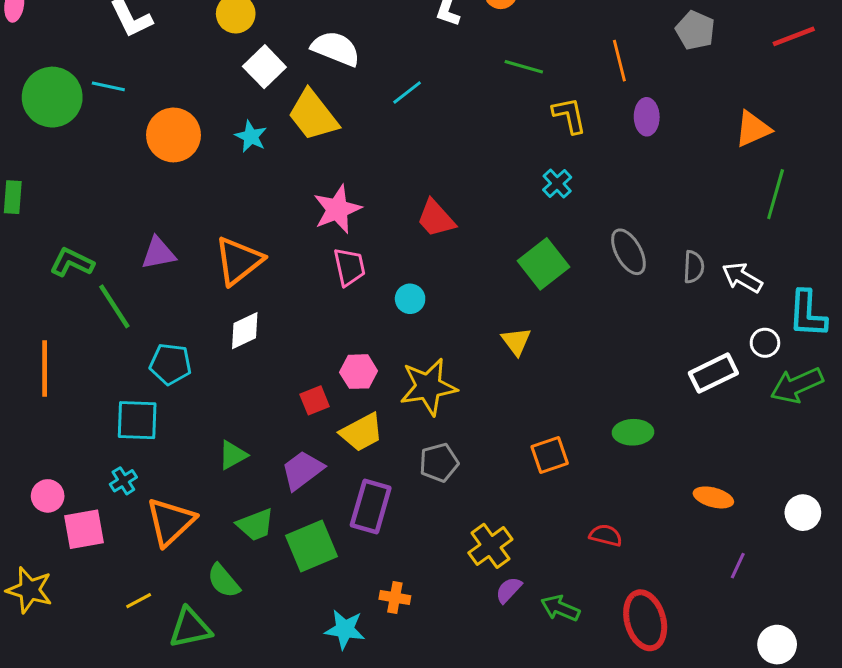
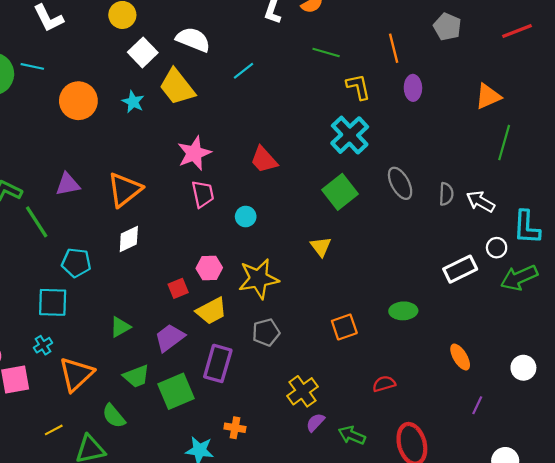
cyan cross: (557, 184) -> (350, 135), size x1.8
orange ellipse: (713, 497) -> (460, 357), turned 44
red semicircle: (606, 535) -> (384, 384), turned -30

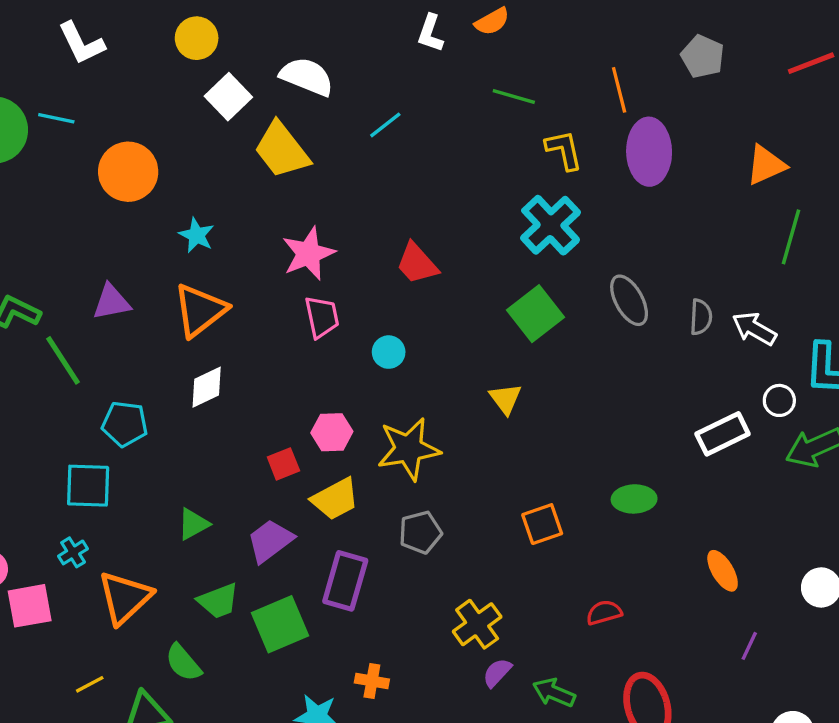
purple ellipse: (413, 88) -> (649, 152), size x1.6
cyan star: (133, 102) -> (197, 235), moved

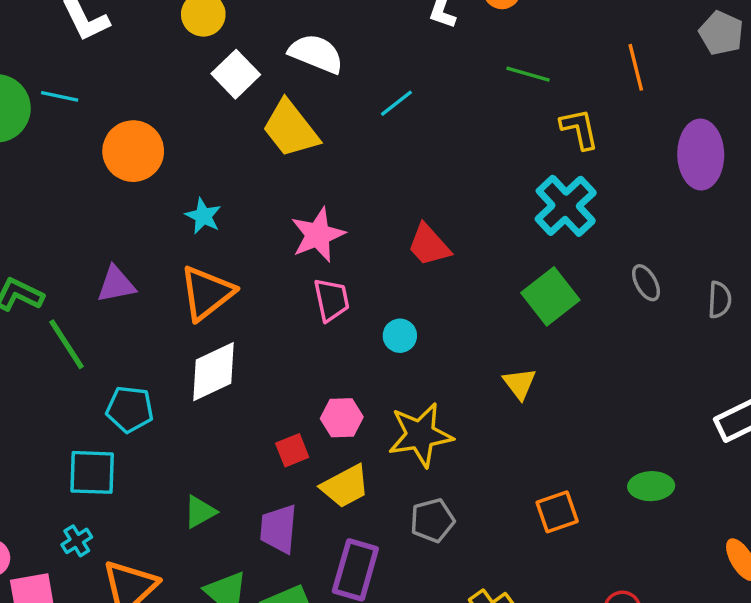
purple ellipse: (649, 152) -> (701, 155), moved
gray ellipse: (629, 300) -> (646, 283), size x0.7
white diamond: (207, 387) -> (214, 372), size x1.4
purple trapezoid: (270, 541) -> (278, 529), turned -48

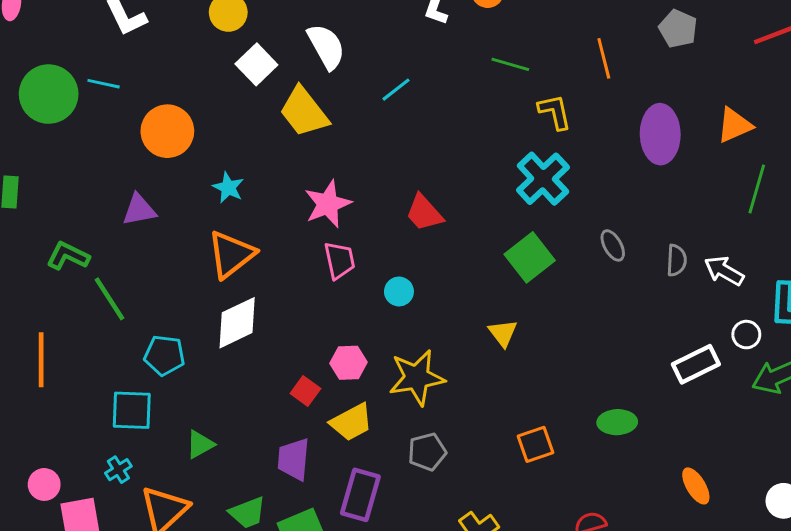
white semicircle: (316, 54) -> (326, 47), turned 39
purple triangle: (116, 284) -> (139, 210), moved
red square: (292, 450) -> (305, 391), turned -32
green triangle: (200, 512) -> (200, 444), moved

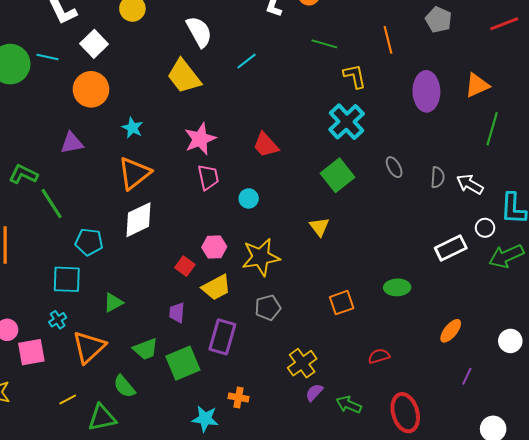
white square: (256, 64) -> (94, 44), moved
purple trapezoid: (294, 459) -> (177, 313), size x0.7
orange ellipse: (696, 486) -> (451, 331), turned 70

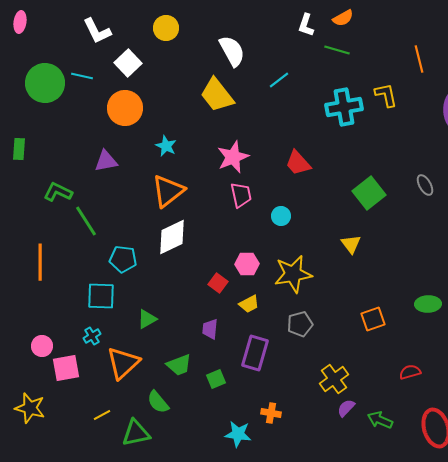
green line: (324, 44) -> (337, 50), moved
cyan cross: (347, 122) -> (344, 107), moved, turned 33
yellow trapezoid: (216, 287) -> (249, 304), size x0.7
green square: (183, 363) -> (216, 379), size x0.6

